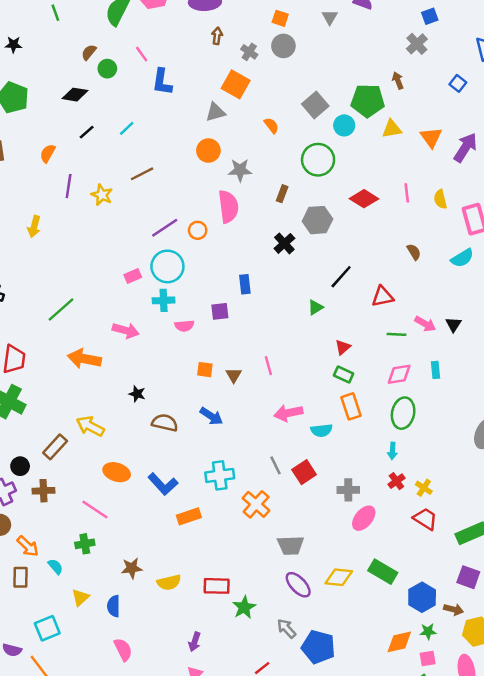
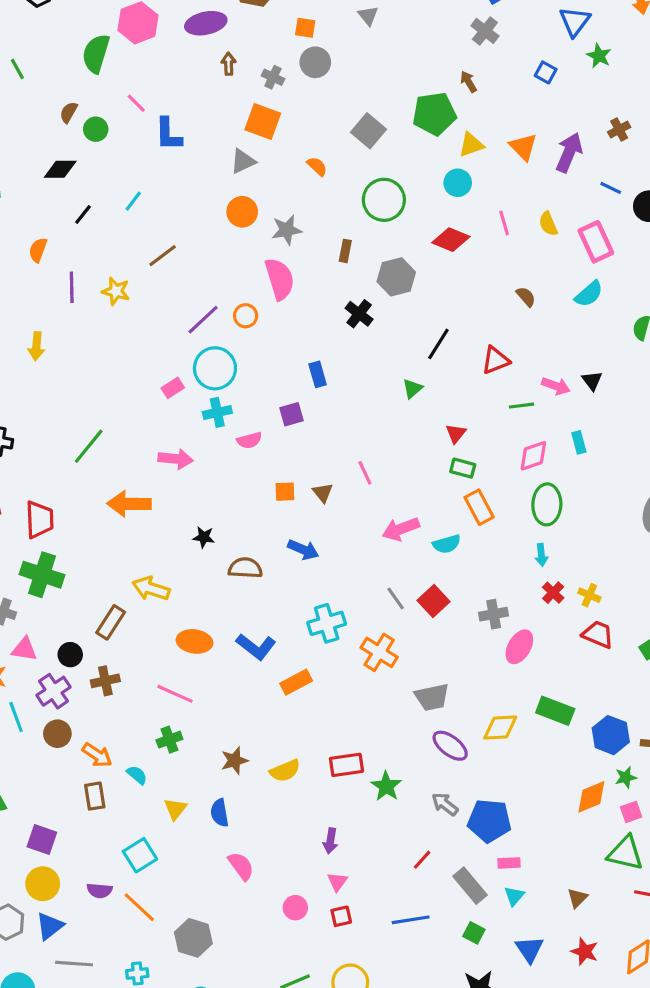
cyan circle: (344, 125) -> (458, 183), moved

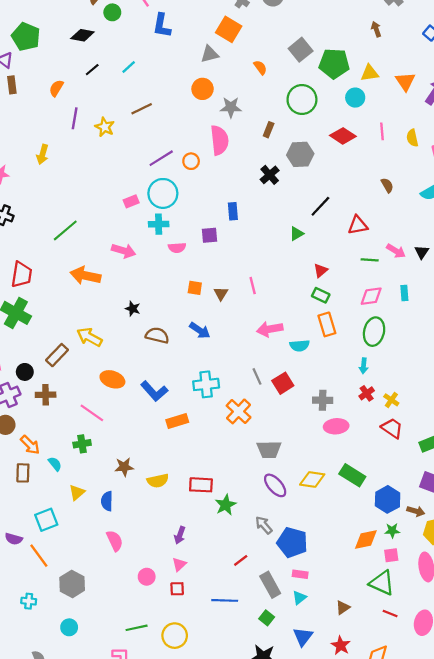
green pentagon: (434, 114) -> (334, 63), moved
pink ellipse: (519, 647) -> (336, 426), turned 45

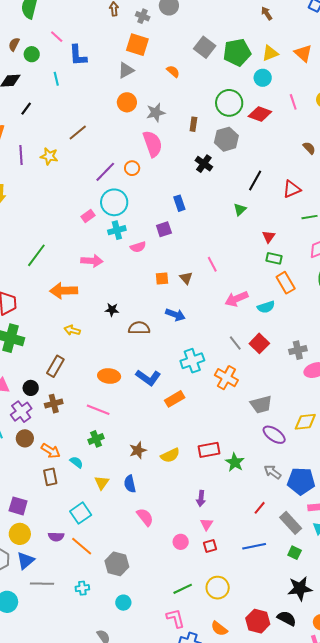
cyan line: (129, 67) -> (56, 79), moved, turned -48
green circle: (302, 99) -> (229, 103), moved
yellow arrow: (89, 337) -> (72, 330), moved, size x0.7

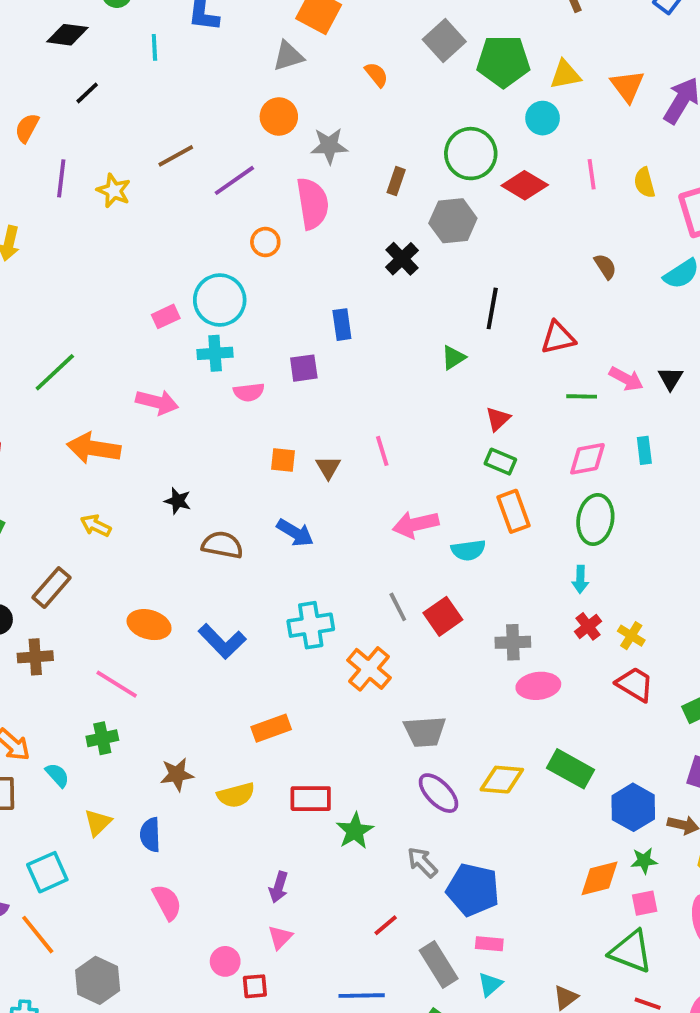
purple line: (105, 172) -> (234, 180), moved
black line: (255, 180) -> (492, 308), turned -30
orange rectangle: (175, 399) -> (271, 728), moved
red square: (210, 546) -> (255, 986), moved

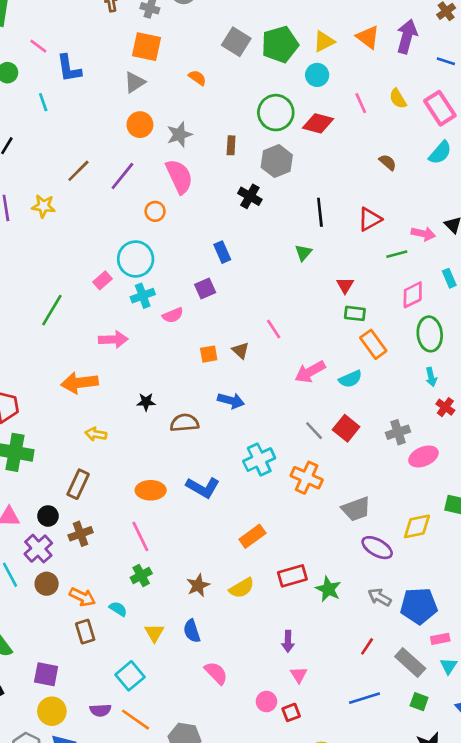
green line: (55, 372) -> (52, 310), moved
pink line: (117, 684) -> (140, 536), turned 48

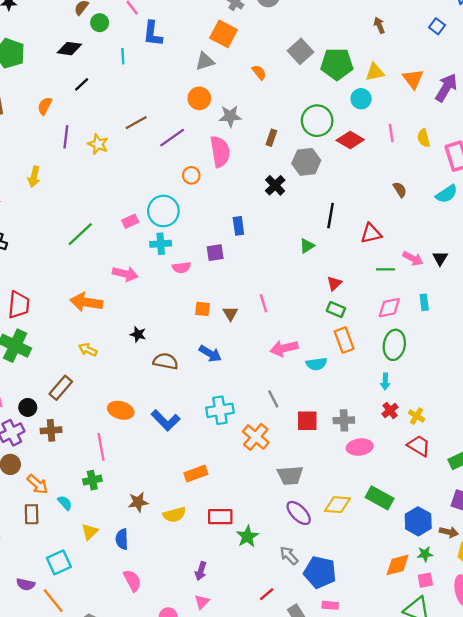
red square: (346, 428) -> (307, 421), moved, turned 35

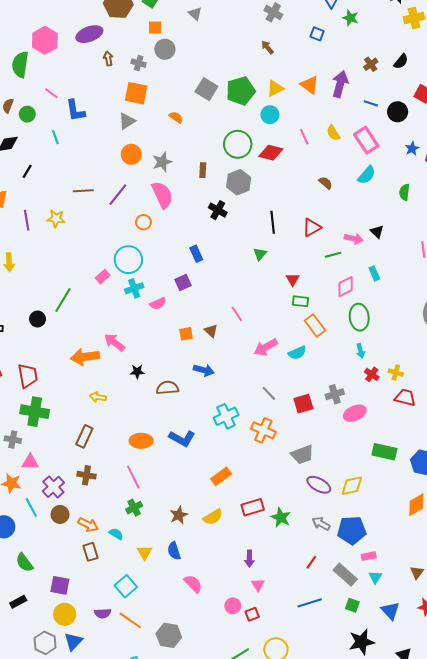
brown line: (136, 123) -> (83, 191), turned 42
pink arrow: (125, 274) -> (114, 342), moved, turned -140
black circle: (28, 407) -> (38, 319), moved
brown cross: (51, 430) -> (86, 475), turned 30
yellow diamond: (337, 505) -> (352, 486), moved

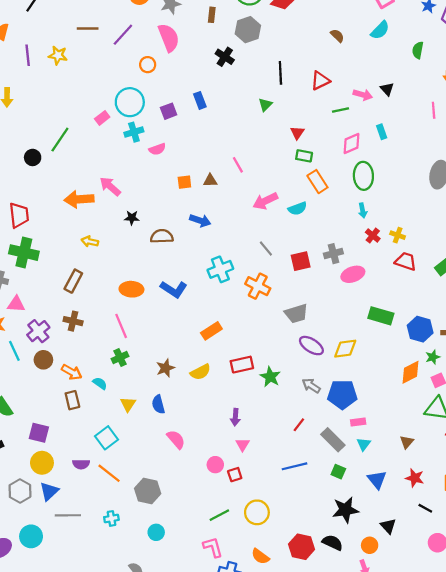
purple square: (183, 282) -> (169, 111), moved
brown triangle: (211, 331) -> (210, 181), turned -48

